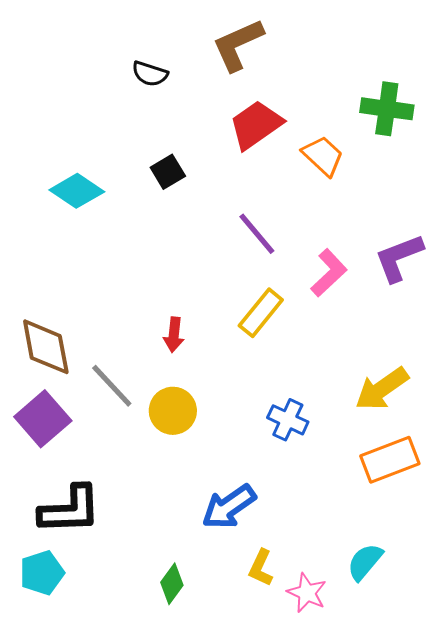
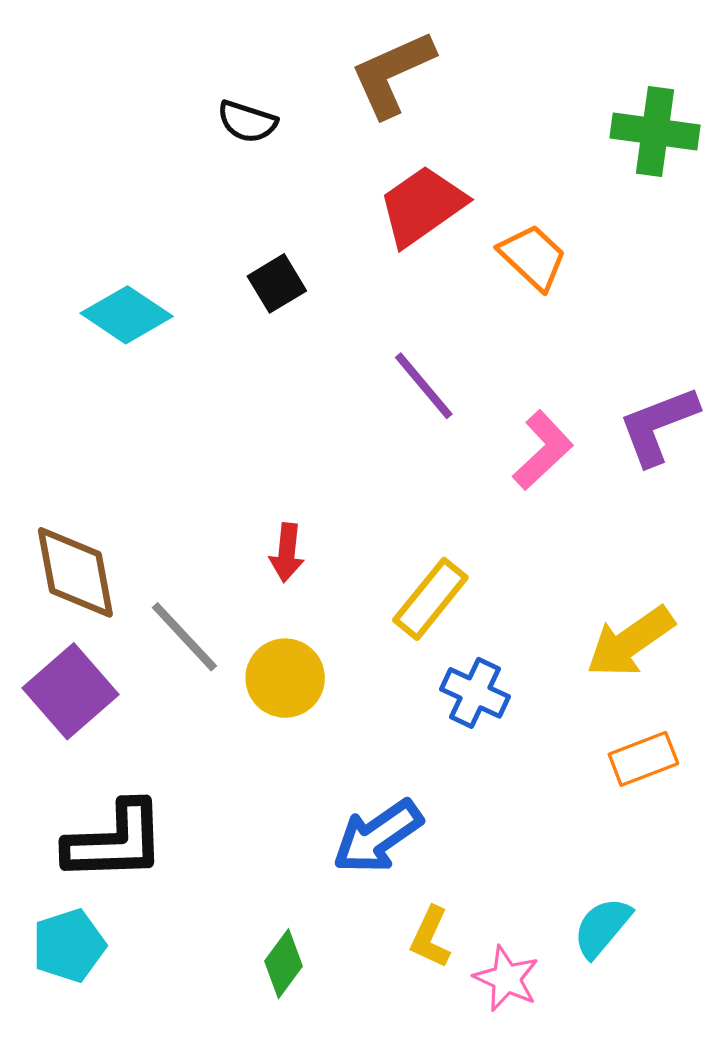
green cross: (387, 109) -> (655, 132), moved
yellow rectangle: (261, 313) -> (430, 599), moved
orange rectangle: (390, 460) -> (643, 759), size x0.7

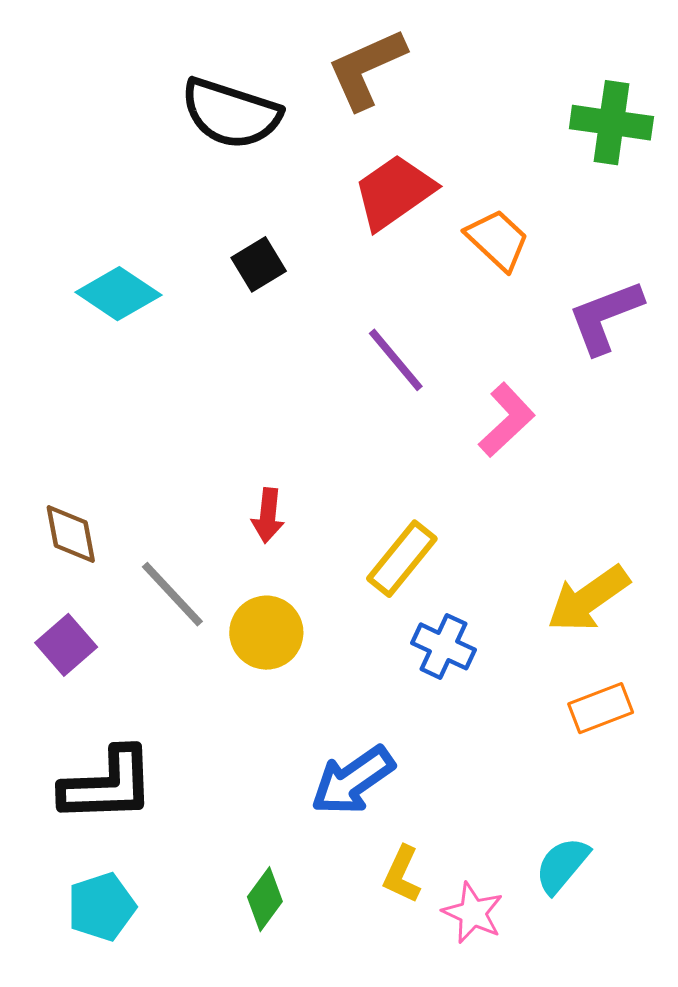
black semicircle: (247, 122) -> (231, 113), size x1.8
purple L-shape: (658, 425) -> (605, 317), moved
brown diamond: (75, 572) -> (71, 534), size x0.7
purple square: (70, 691) -> (66, 645), size x0.7
cyan pentagon: (69, 946) -> (102, 907), moved

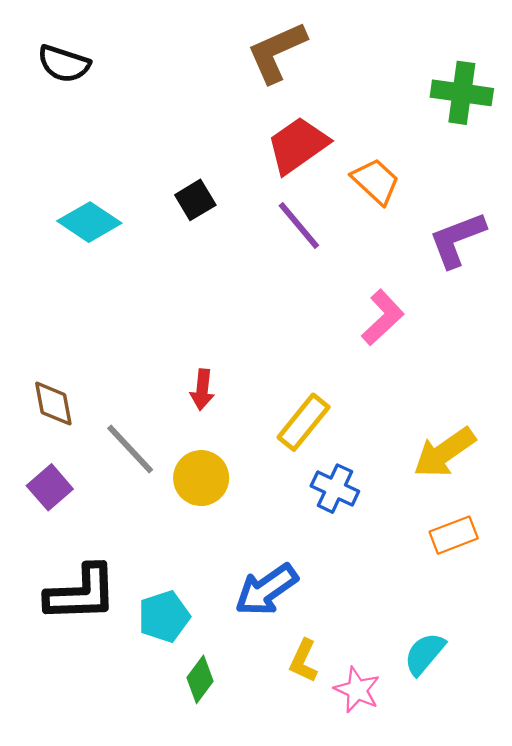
black semicircle: (231, 113) -> (64, 64), moved, size x0.7
purple line: (396, 360) -> (299, 226), moved
cyan pentagon: (102, 907) -> (164, 617), moved

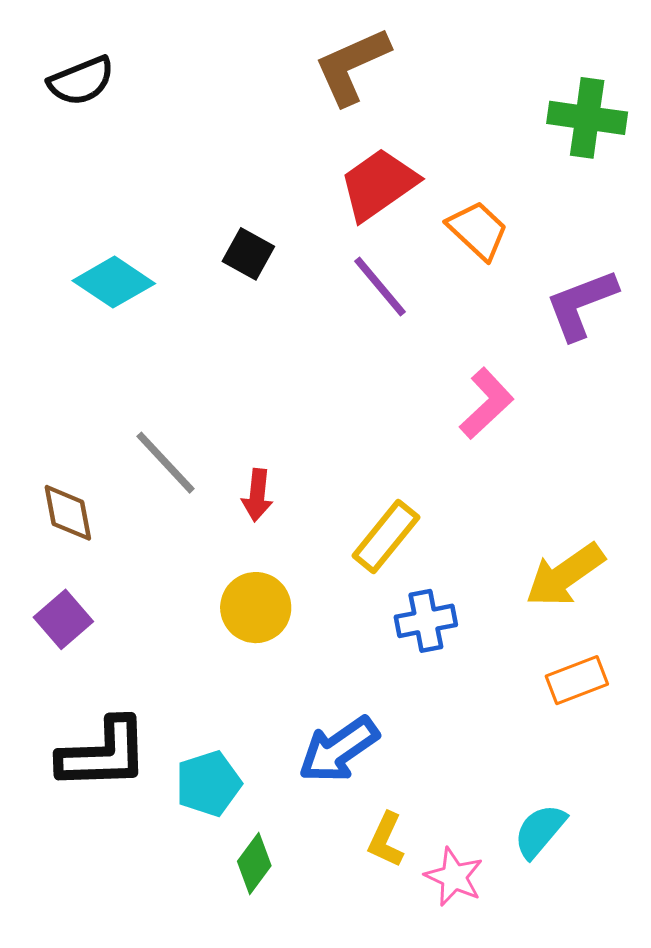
black semicircle: (64, 64) -> (81, 81), turned -40
black square: (195, 200) -> (248, 254), turned -30
gray line: (130, 449) -> (165, 463), moved
blue cross: (335, 489) -> (426, 621), turned -36

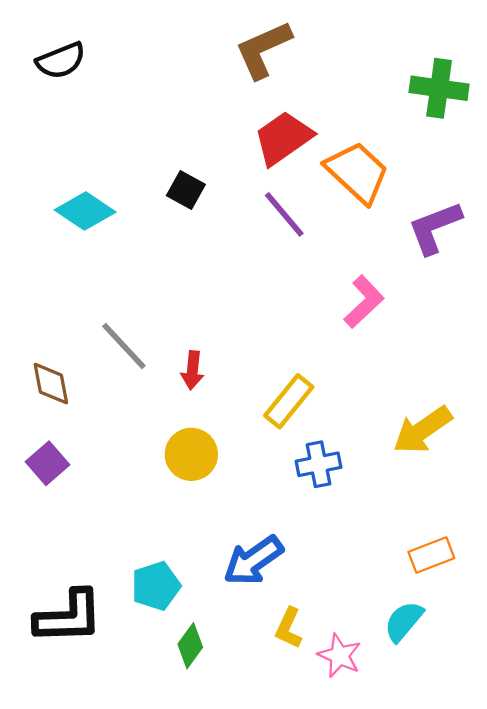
orange trapezoid: (478, 230) -> (357, 172), size x1.4
orange rectangle: (577, 680) -> (431, 555), moved
black L-shape: (103, 754) -> (69, 617), moved

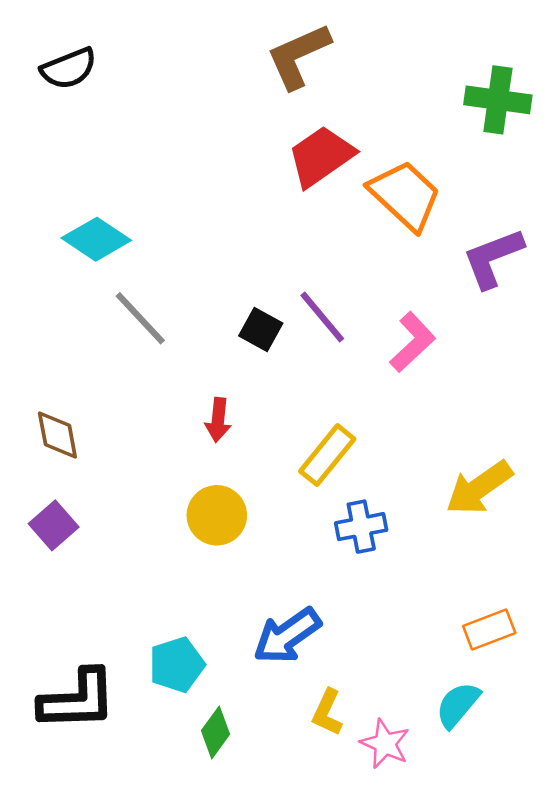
black square: (186, 190) -> (261, 330), moved
purple line: (284, 214) -> (322, 317), moved
gray line: (124, 346) -> (140, 318), moved

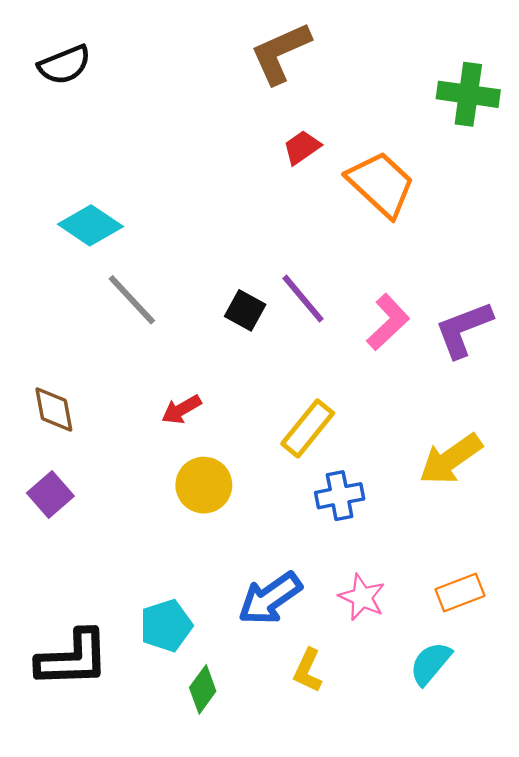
red trapezoid: (321, 156) -> (302, 147), size x0.6
purple L-shape: (493, 258) -> (464, 329), moved
red arrow: (218, 420) -> (181, 410), moved, turned 54
pink star: (385, 744) -> (362, 597), moved

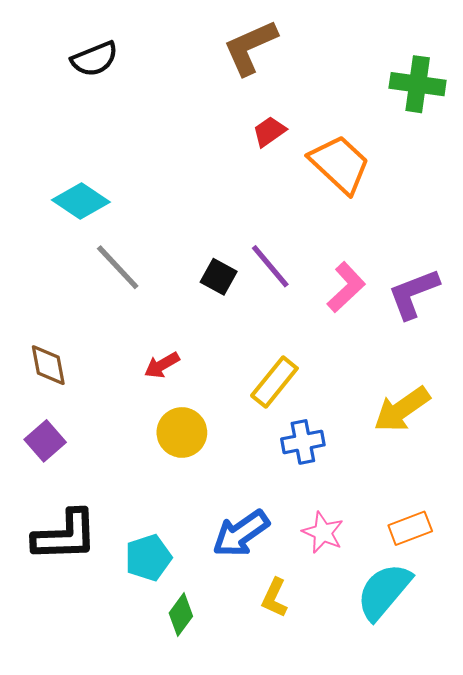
black semicircle: (65, 65) -> (95, 59), moved
black L-shape: (73, 659) -> (65, 536), moved
cyan semicircle: (430, 663) -> (384, 591), size x1.5

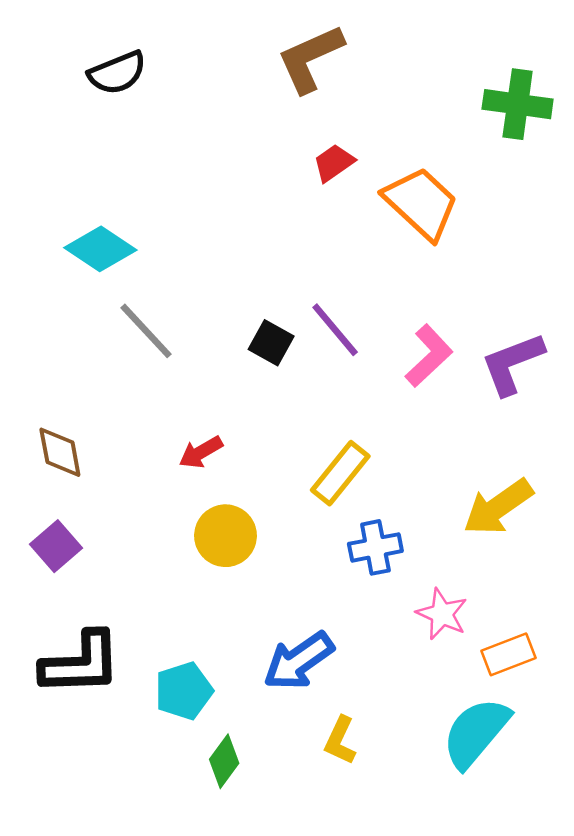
pink star: (323, 532) -> (442, 614), moved

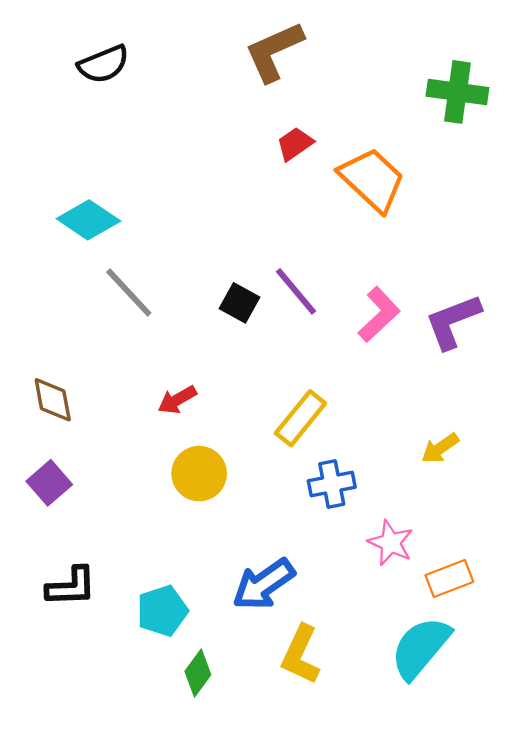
yellow arrow: (498, 507) -> (440, 448), size x0.6
black L-shape: (81, 663) -> (71, 587), size x0.7
yellow L-shape: (340, 740) -> (301, 655), size x1.4

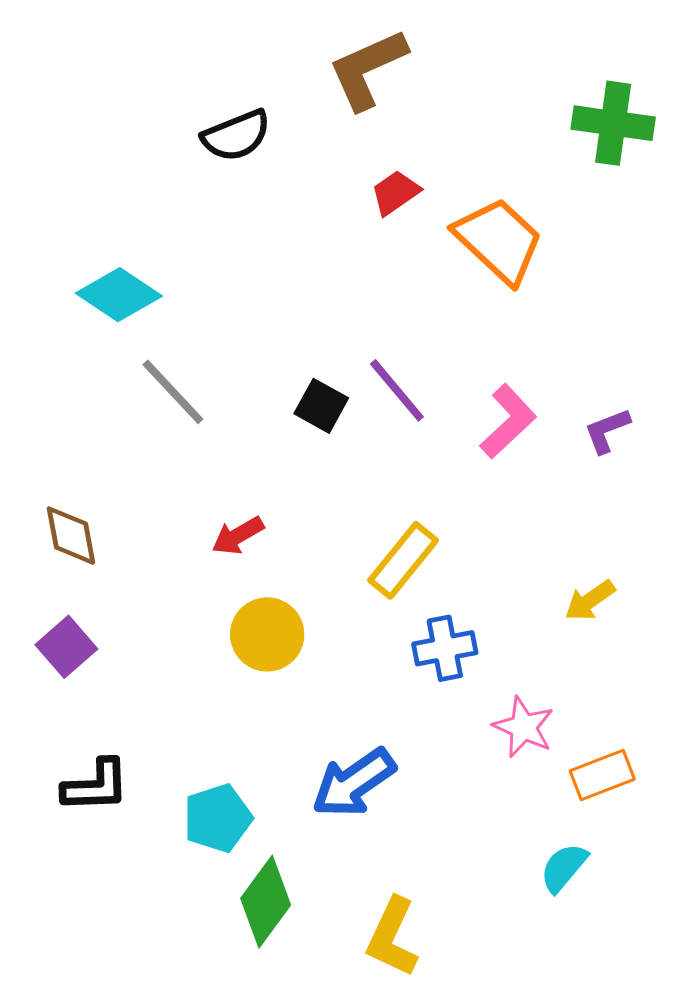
black semicircle: (103, 64) -> (236, 136), moved
purple L-shape: (453, 321) -> (607, 431), size x0.6
cyan semicircle: (421, 648) -> (564, 868), size x0.6
yellow L-shape: (301, 655) -> (392, 937), moved
green diamond: (198, 673) -> (266, 902), size x1.4

